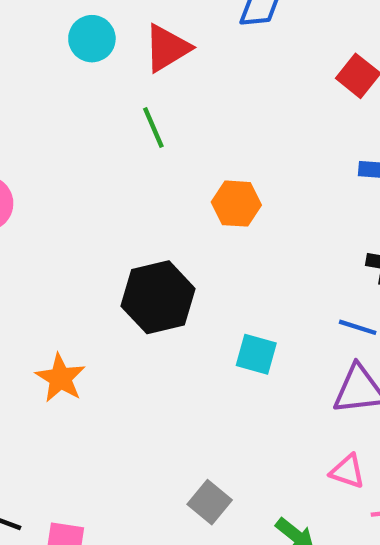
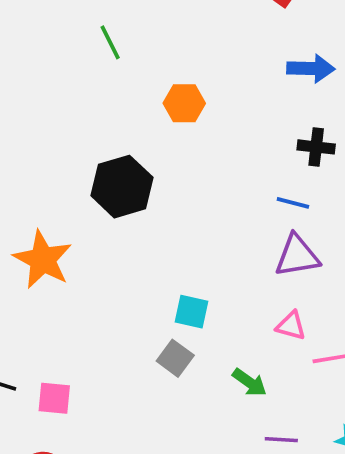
cyan square: (256, 354) -> (191, 312), moved
orange star: (60, 378) -> (43, 260), size x1.4

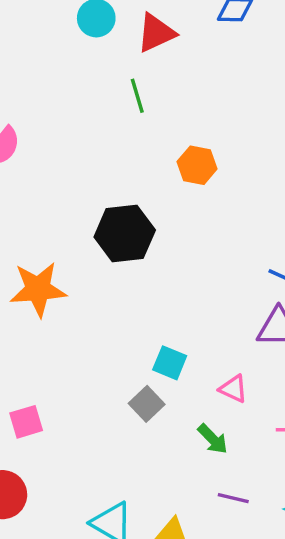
orange star: (43, 260) -> (38, 289), turned 30
pink triangle: (291, 326) -> (233, 389), moved
pink square: (54, 398) -> (26, 422), turned -32

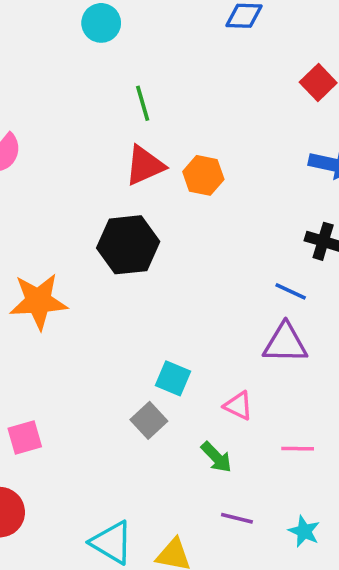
red triangle: (156, 33) -> (145, 165), moved

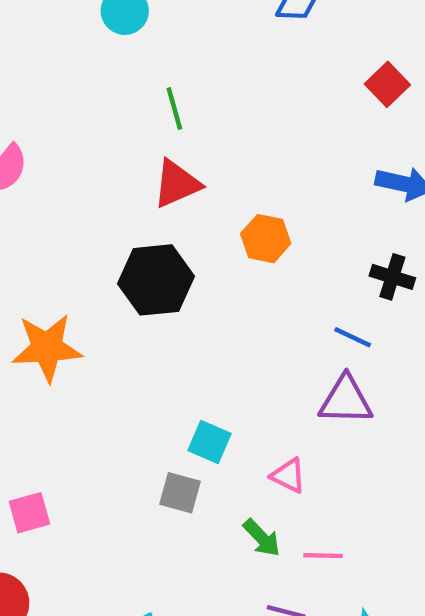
orange hexagon: (203, 175) -> (266, 239), moved
gray square: (149, 420) -> (180, 493), turned -32
pink line: (298, 449) -> (323, 556), moved

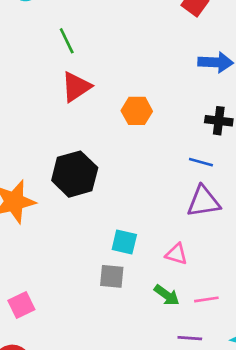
black hexagon: (156, 280) -> (75, 174), moved

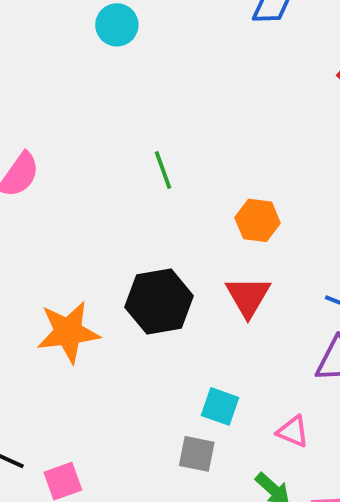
green line: (67, 41) -> (163, 170), moved
red triangle: (76, 87) -> (248, 296), moved, turned -32

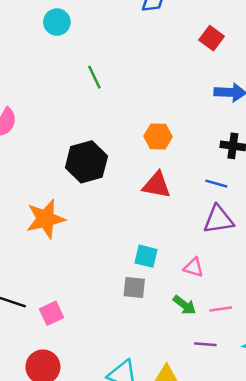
green line: (163, 170) -> (94, 77), moved
red triangle: (248, 296) -> (157, 185), turned -44
black hexagon: (159, 301) -> (86, 162), moved

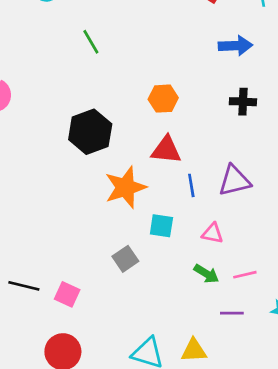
blue line: (216, 184) -> (191, 185), moved, turned 70
orange star: (46, 219) -> (125, 187), moved
gray square: (134, 288) -> (125, 259), moved, turned -35
pink square: (52, 313) -> (67, 294), turned -35

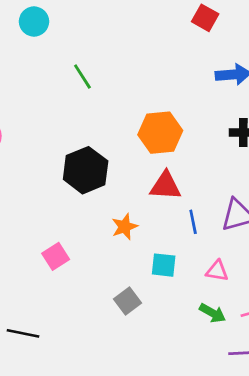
orange hexagon: (163, 99) -> (160, 133), size x1.4
orange star: (125, 187) -> (125, 227), size x0.6
pink square: (67, 294) -> (56, 256), moved, turned 35

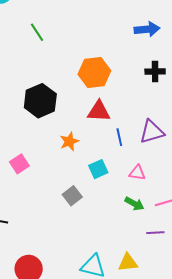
cyan square: (164, 265) -> (98, 169), turned -30

